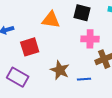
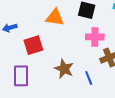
purple rectangle: (18, 77) -> (21, 76), turned 60
blue line: (84, 79) -> (89, 78), turned 72

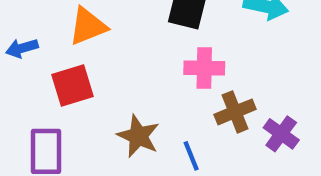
orange triangle: (55, 17) -> (88, 26), moved, turned -30

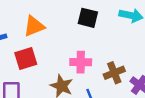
pink cross: (204, 68) -> (81, 62), moved

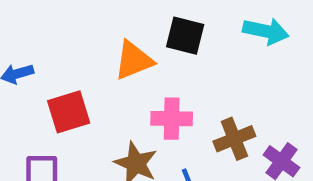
orange triangle: (34, 26) -> (134, 60), moved

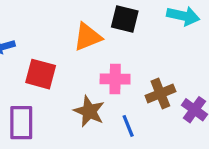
red square: (69, 112) -> (41, 74), turned 32

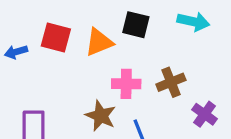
red square: (41, 74) -> (56, 37), moved
brown cross: (160, 94) -> (171, 82), moved

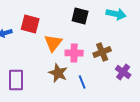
orange triangle: (99, 42) -> (53, 43), moved, turned -30

